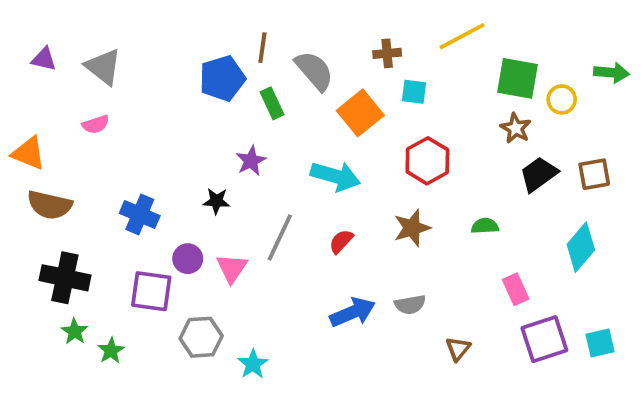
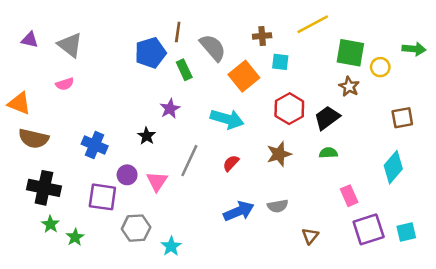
black trapezoid: (539, 174) -> (327, 118), moved
black star: (216, 201) -> (147, 136), turned 30

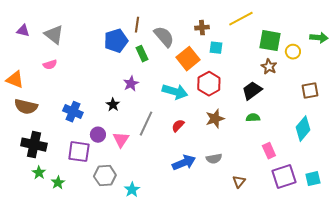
red hexagon: (289, 109) -> (209, 84), moved

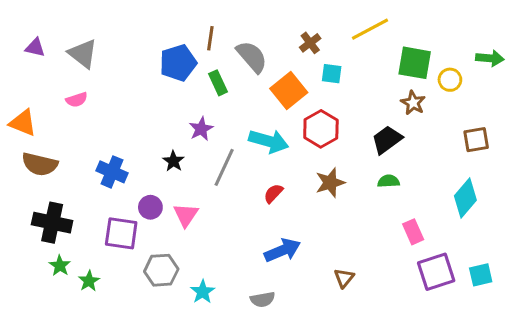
brown cross: (202, 28) -> (310, 43), turned -32
gray line: (146, 124) -> (224, 167), moved
gray semicircle: (214, 159) -> (263, 299), moved
brown triangle: (239, 182) -> (344, 278), moved

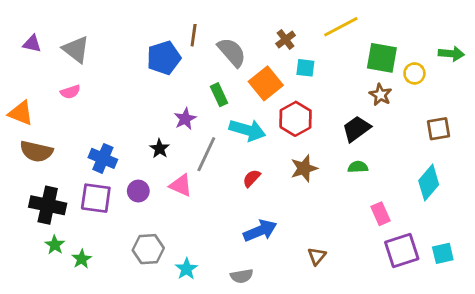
green rectangle: (218, 83) -> (219, 95), moved
pink triangle: (186, 215) -> (181, 185), moved, turned -40
purple square: (121, 233) -> (96, 198), moved

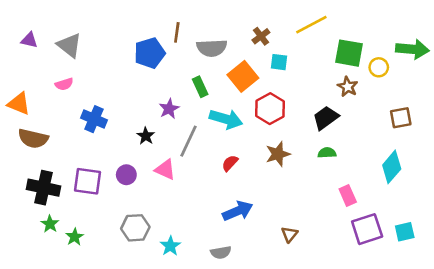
gray semicircle: (232, 52) -> (212, 48), turned 128
green arrow: (451, 54) -> (412, 49), size x1.4
blue cross: (103, 158) -> (94, 119), moved

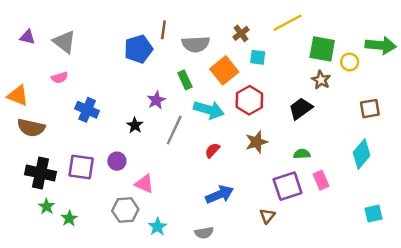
green semicircle: (327, 153) -> (302, 154), moved
pink triangle: (165, 170) -> (144, 184), moved
purple square: (367, 229) -> (288, 186), moved

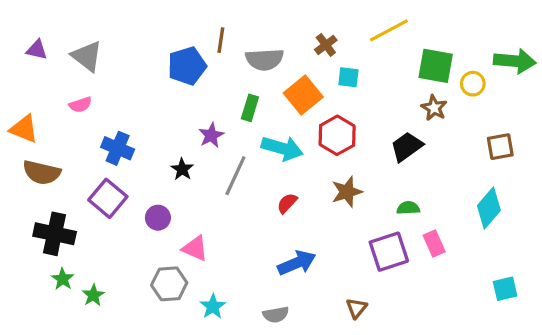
green rectangle: (185, 80) -> (250, 108), turned 42
purple square: (81, 167) -> (108, 198), moved, turned 32
brown triangle: (267, 216) -> (357, 308), moved

